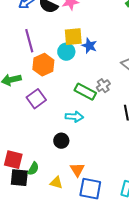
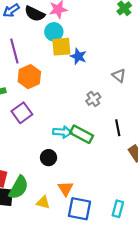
cyan circle: (66, 52) -> (54, 32), moved
green rectangle: (85, 92) -> (82, 134), moved
green semicircle: (33, 169) -> (19, 187), size x1.6

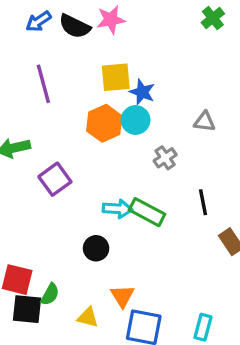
cyan circle: (54, 32) -> (136, 120), moved
gray triangle: (119, 76) -> (205, 122), turned -32
orange hexagon: (29, 77) -> (104, 123), moved
green semicircle: (19, 187) -> (50, 294), size x0.6

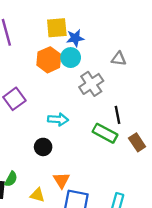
blue star: (142, 92) -> (75, 38), turned -30
gray cross: (165, 158) -> (91, 84), size x1.5
green rectangle: (147, 212) -> (105, 133), moved

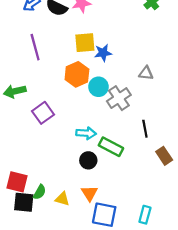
cyan circle: (71, 58) -> (98, 87), moved
green rectangle: (105, 133) -> (111, 147), moved
black circle: (43, 147) -> (88, 160), moved
yellow triangle: (37, 195) -> (62, 199), moved

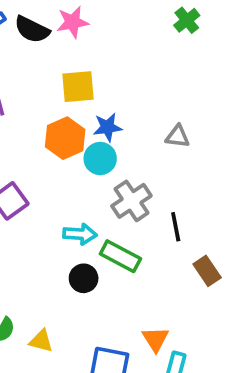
blue star: (103, 53) -> (108, 127), moved
gray cross: (119, 98) -> (131, 201), moved
orange triangle: (89, 193) -> (155, 339), moved

